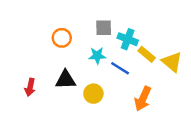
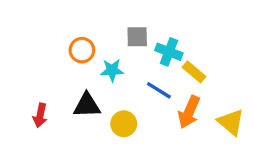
cyan star: (97, 56) -> (112, 70), moved
yellow triangle: (172, 62) -> (231, 122), moved
orange arrow: (143, 99) -> (189, 112), moved

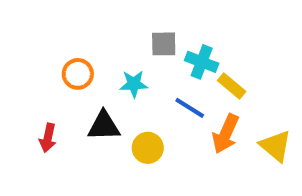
orange circle: (82, 50) -> (78, 74), moved

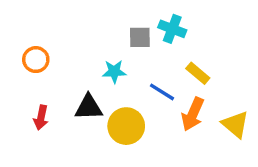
cyan cross: (202, 62) -> (172, 29), moved
orange circle: (78, 74) -> (36, 60), moved
yellow circle: (148, 148) -> (126, 126), size x1.4

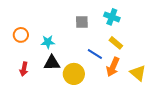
cyan cross: (172, 29) -> (112, 17), moved
cyan star: (114, 71) -> (48, 42), moved

